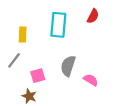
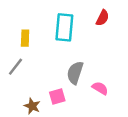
pink square: (38, 76) -> (57, 97), moved

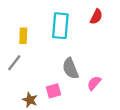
gray semicircle: (75, 73) -> (70, 68), turned -40
pink semicircle: (100, 88) -> (94, 83), turned -80

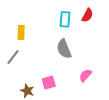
cyan rectangle: (60, 26) -> (65, 19), moved, size x0.7
gray semicircle: (70, 68) -> (64, 49), moved

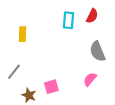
gray semicircle: (64, 49) -> (97, 51), moved
gray line: (13, 57) -> (14, 72), moved

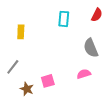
red semicircle: (92, 16) -> (97, 15), moved
pink semicircle: (90, 79) -> (84, 74), turned 32

